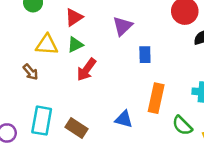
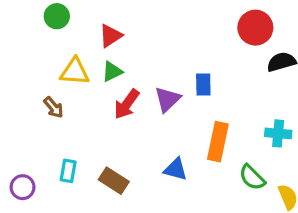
purple triangle: (123, 26) -> (167, 99), moved
cyan rectangle: (42, 121) -> (68, 171), size x0.6

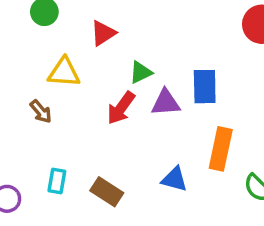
green triangle: (112, 72) -> (141, 72), moved
blue rectangle: (203, 85) -> (205, 87), size x1.4
purple triangle: (167, 99) -> (166, 103), turned 40

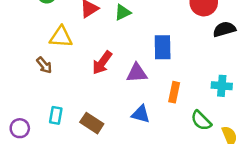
green triangle: (141, 72) -> (123, 12), moved
purple triangle: (166, 103) -> (137, 73), moved
orange rectangle: (221, 149) -> (174, 92), size x0.7

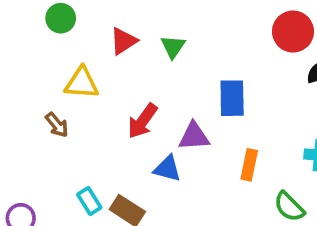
green triangle: (123, 12) -> (173, 47), turned -30
blue triangle: (141, 114) -> (167, 169), moved
cyan rectangle: (56, 115) -> (89, 201), moved, turned -42

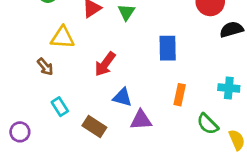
purple triangle: (194, 136) -> (141, 120), moved
cyan rectangle: (89, 201) -> (60, 107), moved

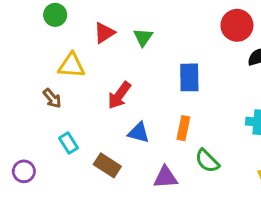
orange rectangle: (180, 95) -> (183, 128), moved
purple triangle: (141, 120) -> (165, 177), moved
green semicircle: (208, 124) -> (207, 161), moved

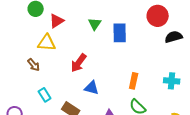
red triangle: (104, 33) -> (57, 21), moved
blue rectangle: (189, 77) -> (120, 33), moved
orange rectangle: (183, 128) -> (134, 81), moved

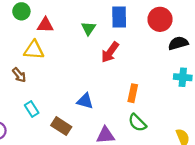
red triangle: (57, 21) -> (45, 25), turned 35
blue rectangle: (120, 33) -> (119, 17), moved
red arrow: (79, 63) -> (110, 52), moved
cyan cross: (172, 81) -> (183, 77), moved

